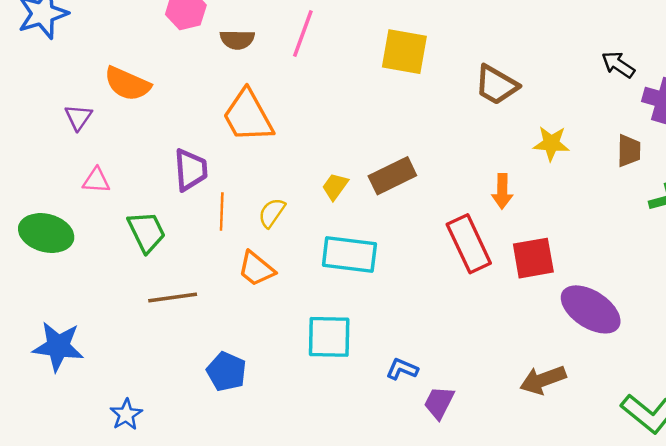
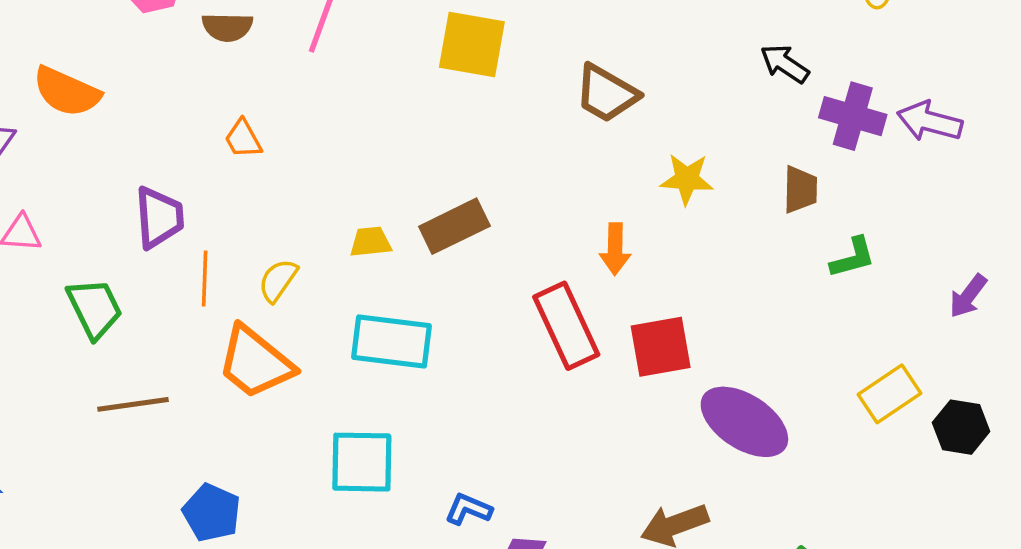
orange trapezoid: (248, 116) -> (243, 139), size x0.5
yellow trapezoid: (335, 186) -> (371, 242), turned 48
orange trapezoid: (256, 269) -> (255, 362), size x1.4

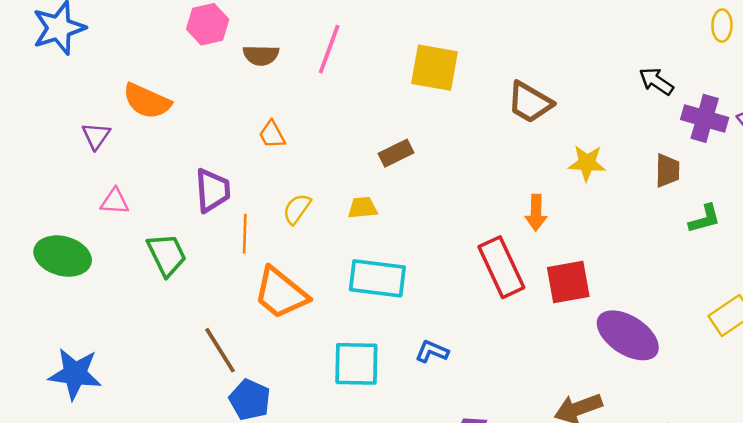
brown rectangle: (454, 226) -> (396, 153), moved, size x0.7
yellow semicircle: (278, 280) -> (297, 209), moved
brown line: (133, 404) -> (220, 350), moved, turned 66
blue L-shape: (468, 509) -> (432, 351), moved

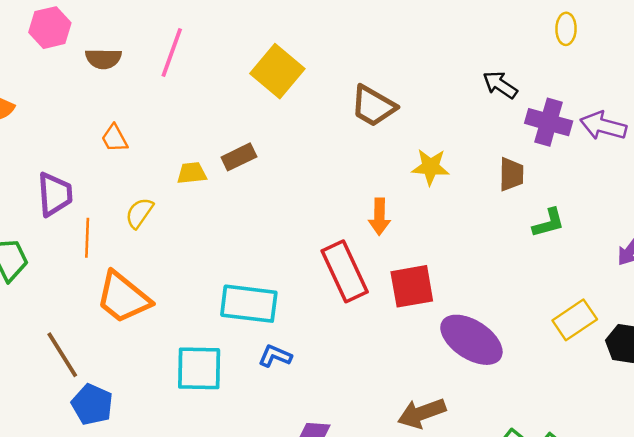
yellow square: (434, 68) -> (277, 71), turned 30
yellow trapezoid: (363, 208) -> (192, 173), moved
cyan rectangle: (377, 278) -> (249, 304), moved

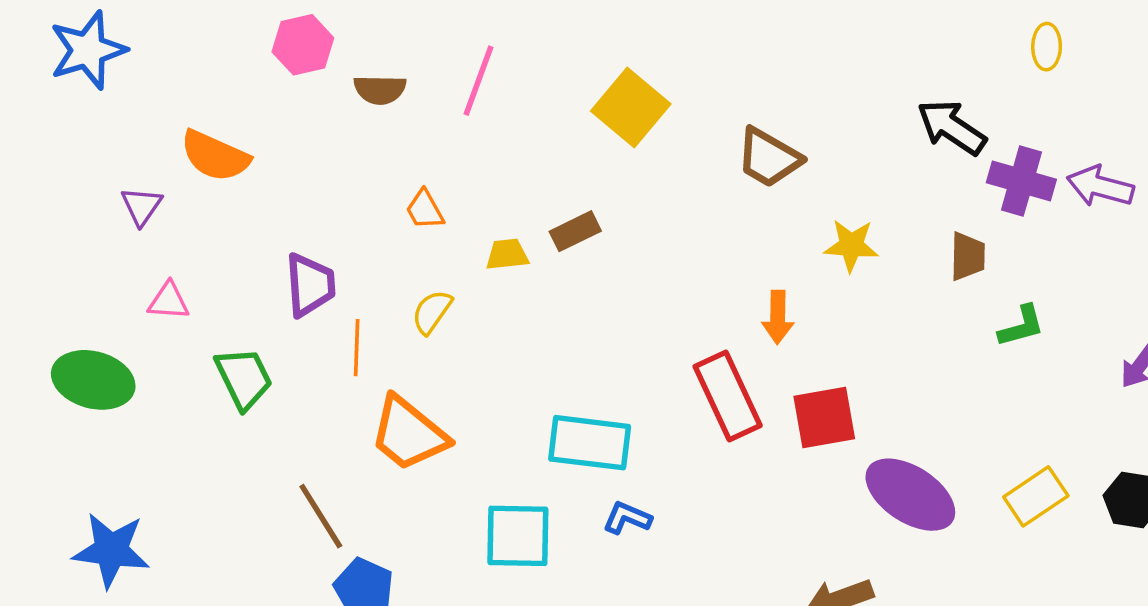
black arrow: (500, 85) -> (952, 127), size x1.4
orange trapezoid: (115, 138) -> (425, 210), moved
yellow rectangle: (575, 320) -> (1036, 496), moved

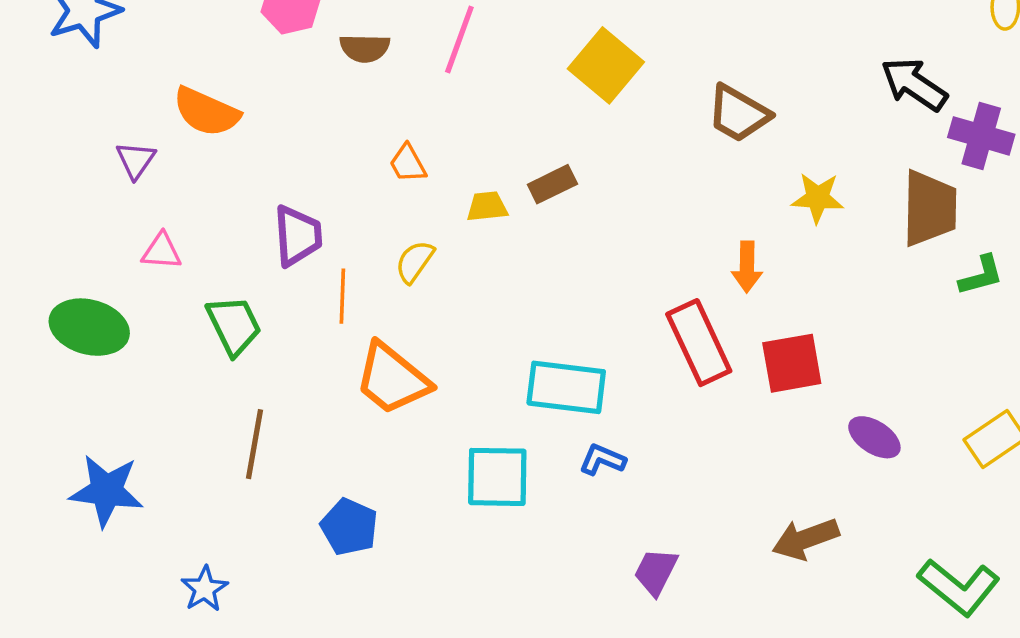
brown trapezoid: (968, 256) -> (930, 208), size x1.6
purple ellipse: (910, 495) -> (874, 437), size x0.6
brown line: (321, 516) -> (255, 444), moved, turned 42

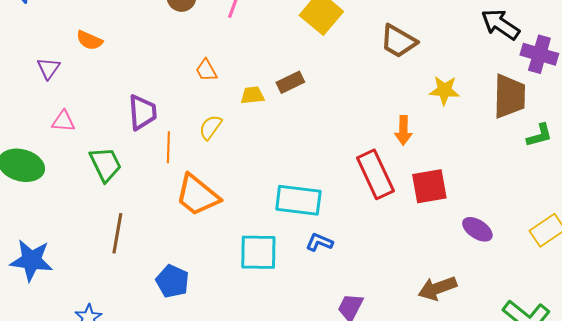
orange semicircle: (206, 112) -> (89, 40), size x0.7

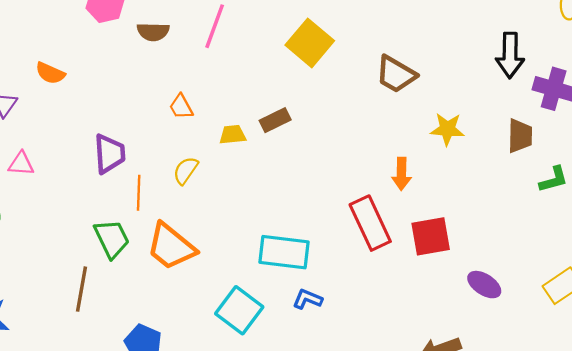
black arrow: (500, 24) -> (510, 55), turned -123
brown trapezoid: (509, 96) -> (520, 136), size x0.7
green trapezoid: (105, 164) -> (112, 239), moved
cyan square: (258, 252) -> (239, 310), turned 36

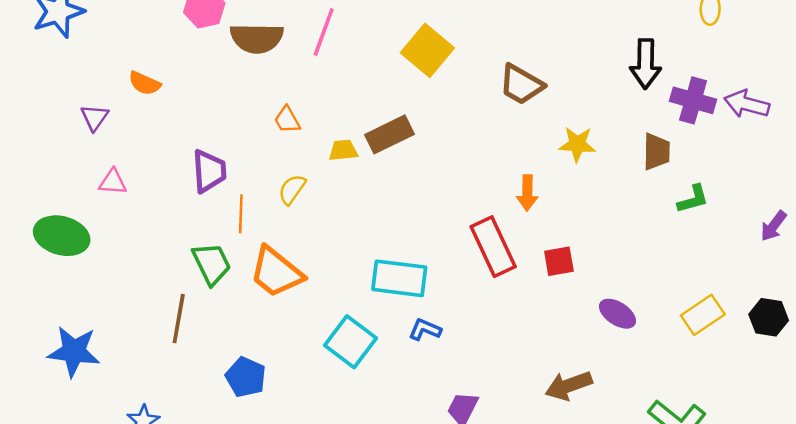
brown semicircle: (153, 32) -> (257, 38), size x1.5
brown rectangle: (275, 120) -> (390, 134), size x1.4
red square: (431, 236) -> (559, 261), size x0.7

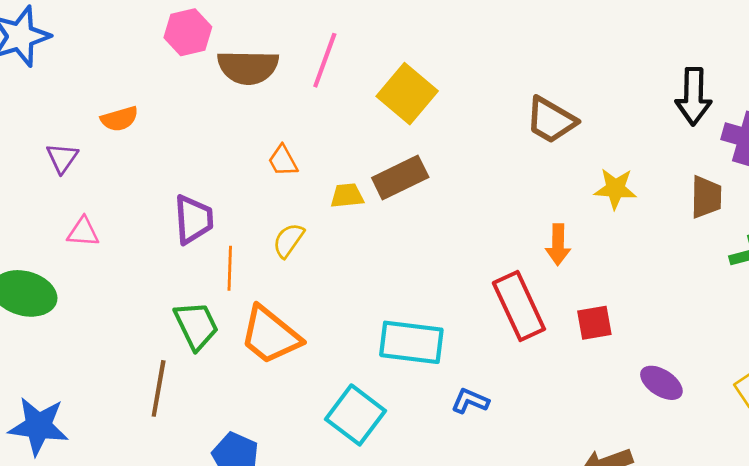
yellow square: (427, 50) -> (407, 94), moved
orange semicircle: (145, 83) -> (119, 119), turned -40
blue L-shape: (425, 330) -> (470, 401), moved

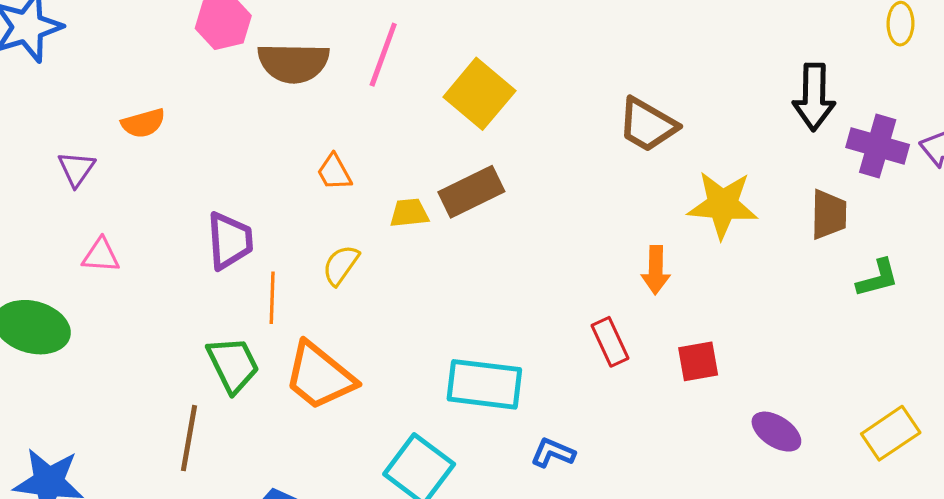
yellow star: (615, 189) -> (723, 205), size x1.4
red rectangle: (519, 306) -> (610, 342), size x0.6

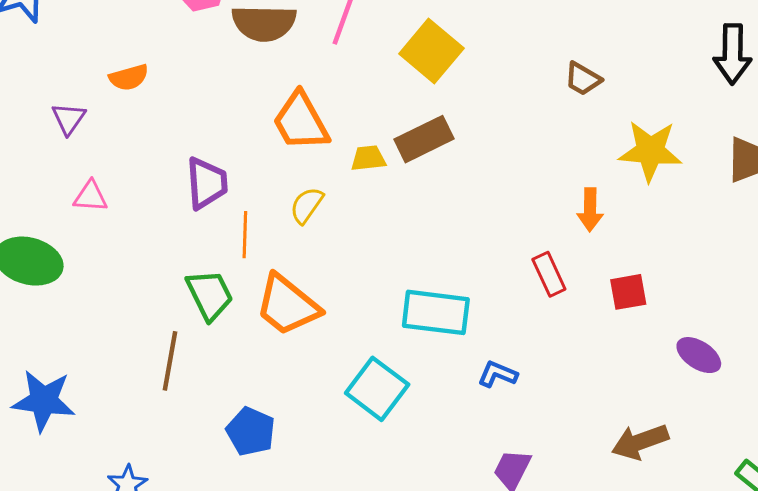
brown trapezoid: (648, 125) -> (583, 79), size x0.7
orange trapezoid: (334, 172) -> (301, 121), size x1.8

